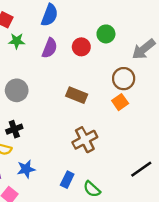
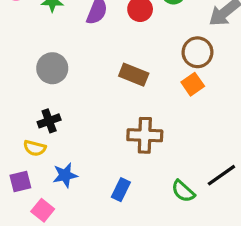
brown cross: (85, 140) -> (145, 135), turned 30
green semicircle: (92, 189) -> (183, 191), moved

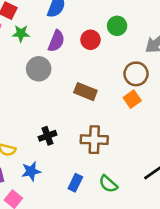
gray circle: (52, 68) -> (39, 69), moved
black cross: (49, 121) -> (47, 136), moved
green semicircle: (183, 191) -> (108, 184), moved

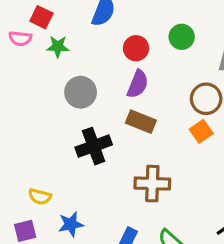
red circle: (90, 40) -> (136, 48), moved
purple semicircle: (56, 41) -> (138, 84), moved
black cross: (47, 136) -> (94, 146), moved, size x1.5

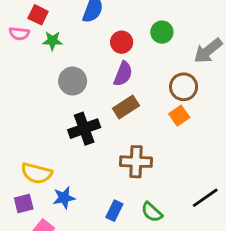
brown rectangle: (141, 122) -> (126, 107), turned -55
yellow semicircle: (40, 197) -> (37, 173), size x1.5

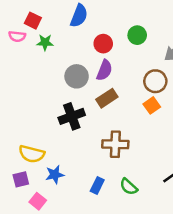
gray circle: (73, 81) -> (77, 76), moved

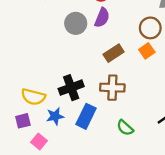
brown rectangle: (107, 98) -> (114, 53), moved
black cross: (72, 116) -> (71, 88), moved
blue rectangle: (97, 185) -> (86, 116), moved, size x1.5

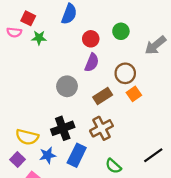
gray circle: (76, 23) -> (67, 86), moved
brown circle: (150, 28) -> (125, 73), moved
brown cross: (112, 88) -> (102, 128), turned -30
purple square: (23, 121) -> (17, 160), turned -32

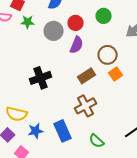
gray circle: (67, 86) -> (54, 31), moved
black cross: (63, 128) -> (41, 78), moved
blue rectangle: (77, 155) -> (63, 131), turned -50

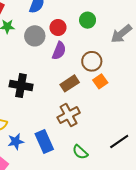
black cross: (41, 78) -> (21, 86), turned 30

